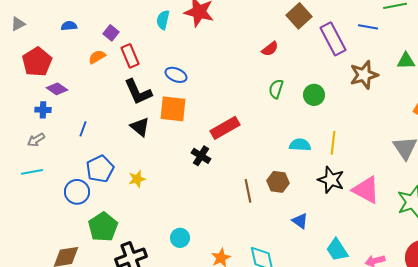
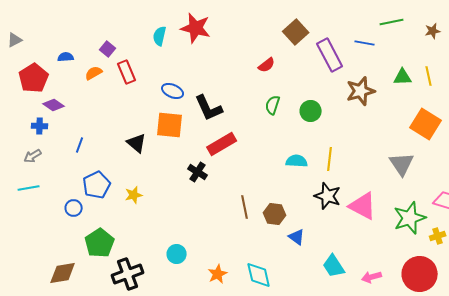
blue semicircle: (69, 26) -> (66, 57), moved
black L-shape: (138, 92) -> (209, 108), moved
brown hexagon: (278, 182) -> (275, 214), moved
blue circle: (77, 192) -> (74, 208), size x0.7

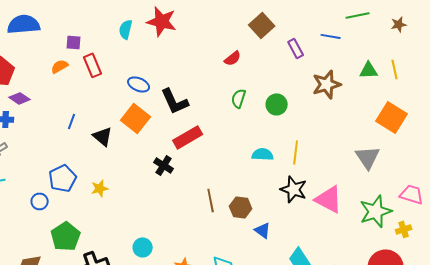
purple square: (108, 49) -> (74, 42), turned -35
purple rectangle: (330, 55) -> (296, 48), size x0.6
blue semicircle: (66, 57) -> (24, 24), moved, size x2.0
orange square: (170, 125) -> (136, 118), turned 32
blue line: (80, 145) -> (72, 121), moved

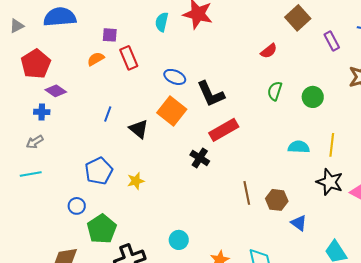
blue circle: (40, 201) -> (77, 206), moved

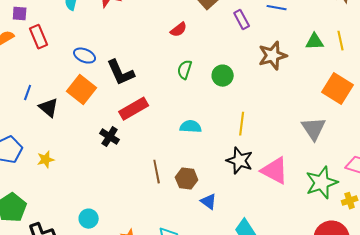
blue line: (108, 114) -> (28, 93), moved
cyan semicircle: (299, 147) -> (191, 127), moved

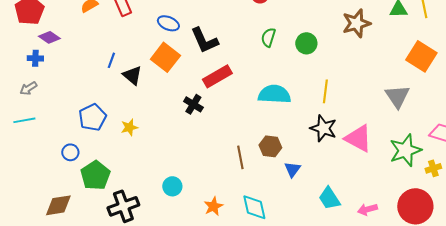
cyan semicircle: (191, 127) -> (274, 94), size x1.5
brown line: (157, 172) -> (240, 157), moved
blue triangle: (209, 202) -> (292, 169), turned 30

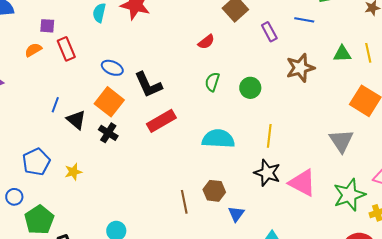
black cross: (193, 104) -> (108, 133), moved

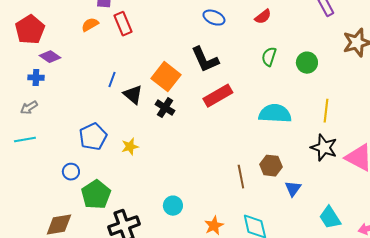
blue ellipse: (112, 68) -> (214, 18), moved

